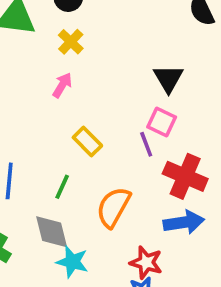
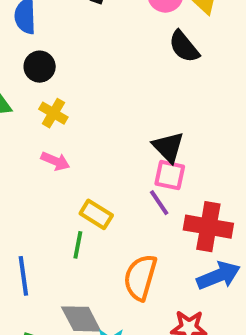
black triangle: (168, 78) -> (168, 147), moved
pink arrow: (62, 85) -> (55, 161), turned 95
green line: (62, 187) -> (78, 245), moved

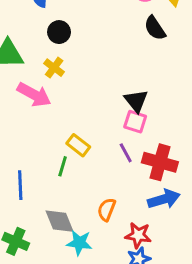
black circle: (40, 67) -> (59, 32), moved
pink arrow: (55, 161) -> (34, 95), moved, size x1.6
purple line: (159, 203) -> (126, 153), moved
orange semicircle: (140, 277) -> (106, 209), moved, size x0.7

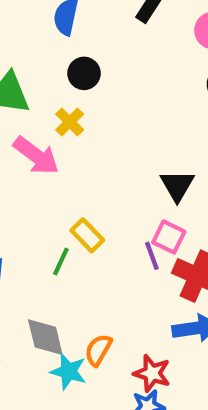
pink square: (135, 122) -> (169, 237), moved
orange semicircle: (106, 209) -> (98, 350), moved

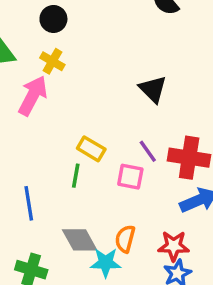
pink arrow: (36, 156) -> (33, 96), turned -84
pink square: (169, 237) -> (130, 177), moved

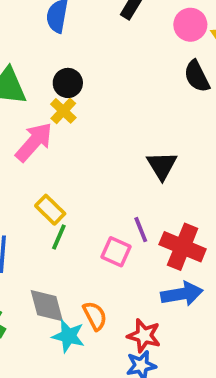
black circle: (53, 19) -> (68, 83), moved
yellow rectangle: (91, 149) -> (50, 210), moved
orange semicircle: (125, 239) -> (95, 316), turned 124

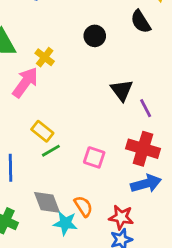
black circle: (68, 83) -> (95, 36), moved
purple line: (141, 230) -> (146, 108), moved
green line: (59, 237) -> (51, 151), turned 42

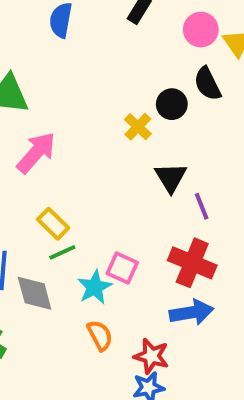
black circle: (95, 36) -> (172, 104), moved
yellow cross: (45, 57) -> (138, 127), moved
gray diamond: (47, 202) -> (35, 293), moved
cyan star: (65, 223) -> (95, 287), moved, turned 30

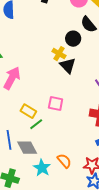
black triangle: (171, 177) -> (68, 66), moved
pink square: (122, 268) -> (56, 103), moved
cyan star: (95, 287) -> (42, 168), moved

